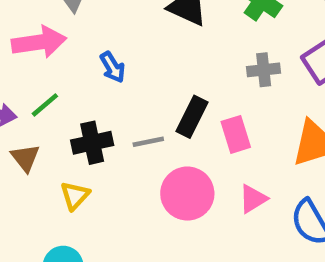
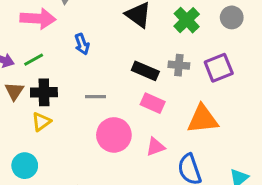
black rectangle: (192, 117) -> (145, 71), moved, turned 75
pink rectangle: (236, 134) -> (153, 103), turned -60
black cross: (92, 143) -> (44, 92), moved

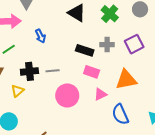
black cross: (44, 92) -> (29, 71), moved
pink triangle: (155, 147) -> (100, 94), moved

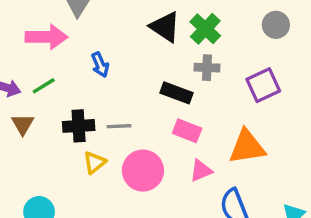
green cross: (110, 14) -> (205, 29), moved
gray cross: (107, 45) -> (207, 68), moved
yellow triangle: (17, 91) -> (95, 163), moved

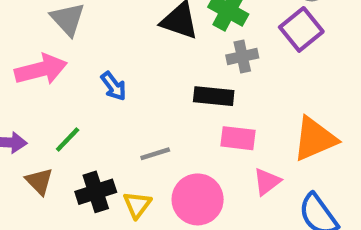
purple square: (263, 85) -> (301, 29), moved
green line: (44, 86) -> (68, 140), moved
black cross: (79, 126) -> (96, 192), moved

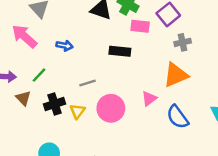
gray cross: (242, 57) -> (183, 42), moved
pink arrow: (41, 69) -> (24, 36), turned -124
blue arrow: (114, 86) -> (65, 46), turned -42
pink rectangle: (238, 138) -> (140, 26), moved

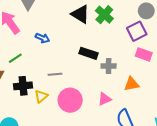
pink rectangle: (140, 26) -> (144, 54), moved
gray cross: (183, 42) -> (109, 66), moved
orange triangle: (176, 75) -> (131, 84), size x0.7

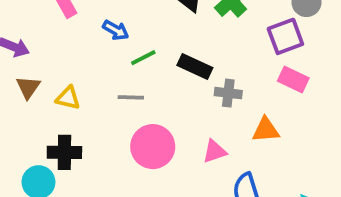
green line: (15, 58) -> (143, 58), moved
black cross: (23, 86) -> (64, 152), moved
yellow triangle: (41, 96) -> (68, 98), moved, turned 48

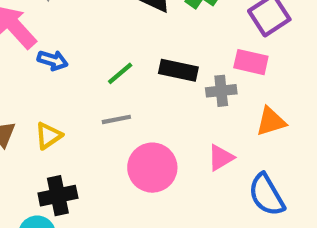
blue arrow: (116, 30) -> (53, 60), moved
pink rectangle: (293, 79) -> (251, 62), moved
yellow triangle: (68, 98) -> (48, 136), turned -35

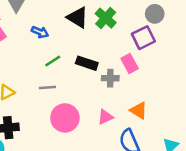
blue arrow: (53, 60) -> (40, 32), moved
pink rectangle: (251, 62) -> (130, 64), turned 42
orange triangle: (271, 121) -> (139, 111), moved, turned 42

